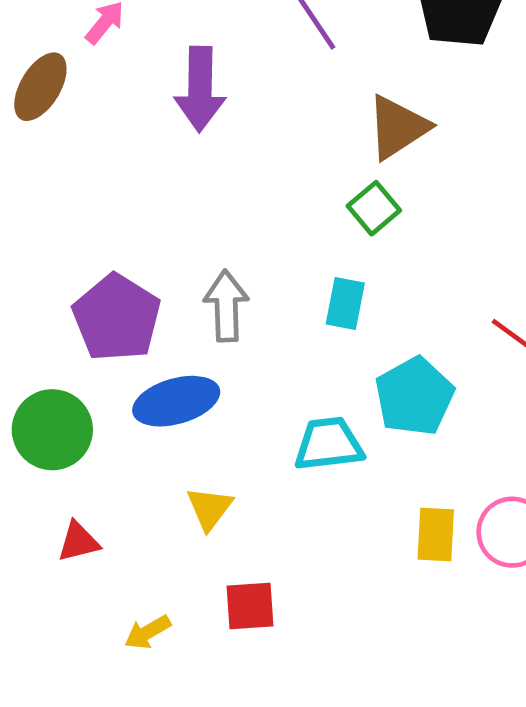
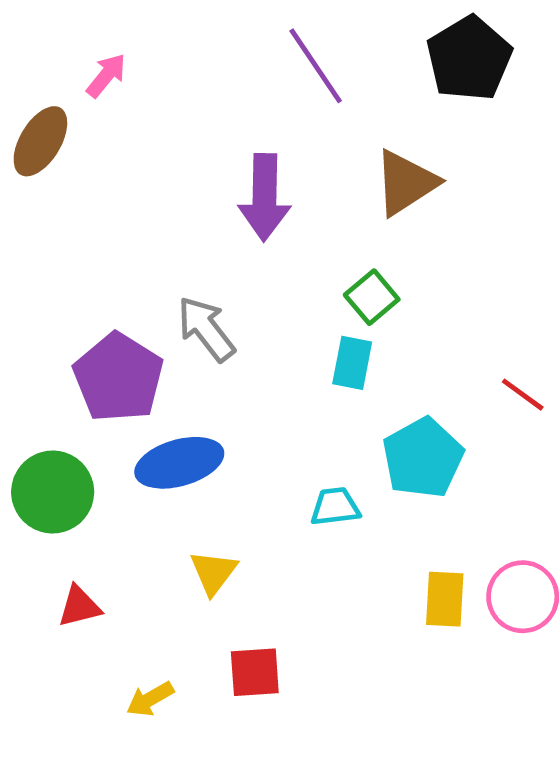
purple arrow: (200, 89) -> (265, 197), moved
green square: (374, 208) -> (372, 297), moved
gray arrow: (226, 306) -> (206, 329), moved, turned -36
cyan trapezoid: (329, 444) -> (335, 507), size x0.7

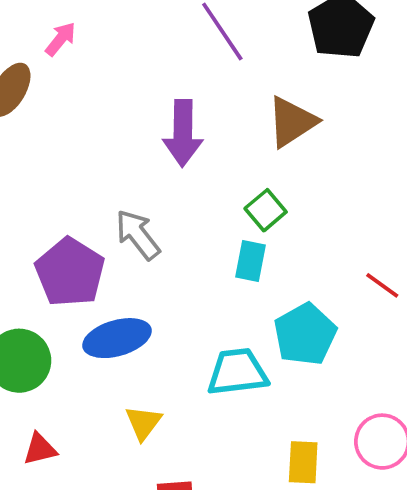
cyan trapezoid: (335, 507) -> (237, 372), size x1.6
yellow rectangle: (445, 599) -> (303, 462), moved

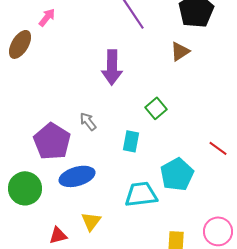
brown triangle: (292, 122) -> (180, 51), moved, size x0.7
gray arrow: (138, 235) -> (88, 121), size x0.7
cyan rectangle: (251, 261) -> (131, 141), moved
red triangle: (40, 449) -> (58, 235), moved

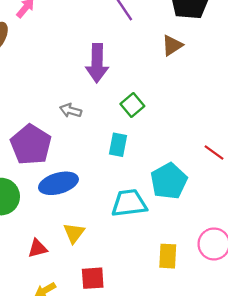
green square: (156, 108) -> (132, 105), moved
gray arrow: (88, 121) -> (71, 111), moved, turned -36

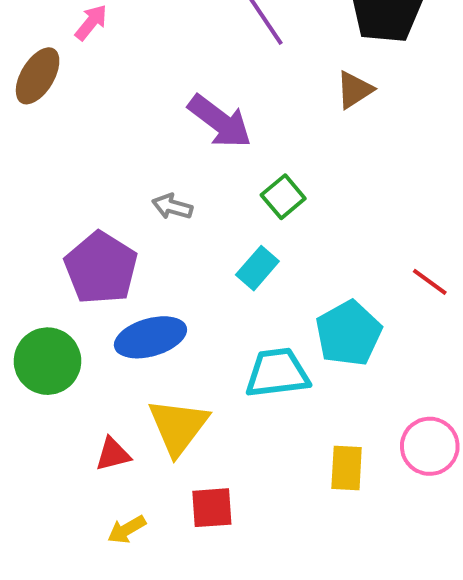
purple arrow: (97, 63) -> (220, 121), turned -54
cyan rectangle: (118, 145) -> (257, 268), turned 30
yellow triangle: (74, 233) -> (178, 426), size x1.6

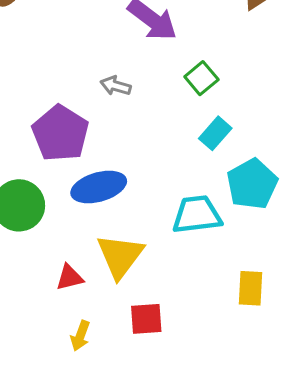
cyan rectangle: (257, 268) -> (215, 133), moved
yellow arrow: (127, 529) -> (80, 336), turned -40

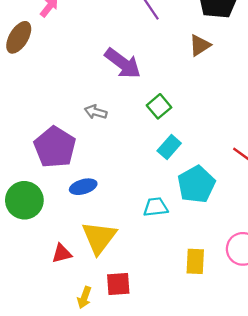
blue ellipse: (99, 187) -> (83, 187), size x0.7
cyan trapezoid: (197, 215) -> (156, 207), size x0.7
yellow arrow: (80, 336) -> (84, 298), moved

